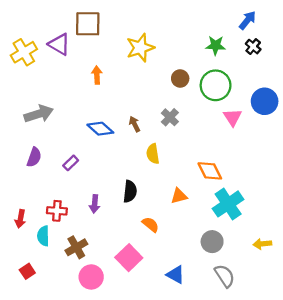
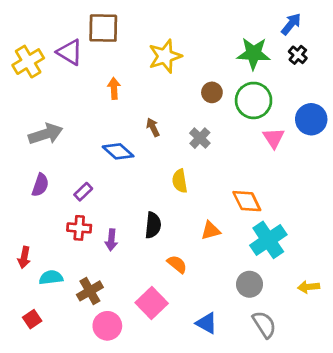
green star: (216, 45) -> (254, 54), size x1.4
brown arrow: (135, 124) -> (153, 127), moved
red cross: (57, 211) -> (79, 228), moved
cyan semicircle: (43, 236) -> (51, 278), turned 84

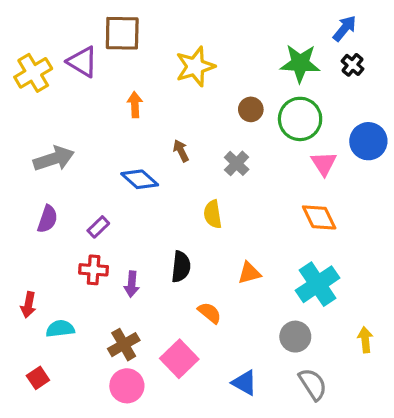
orange diamond: (247, 201) -> (319, 217), moved
yellow arrow: (309, 287) -> (365, 340), turned 90
brown cross: (90, 291) -> (124, 345), moved

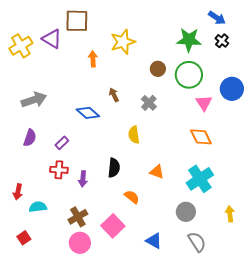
blue arrow: (345, 28) -> (217, 18), turned 84
orange arrow: (135, 105) -> (93, 59), moved
orange triangle: (249, 273) -> (157, 172), turned 35

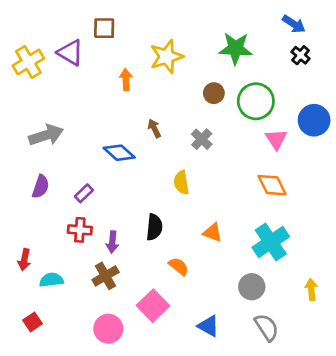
brown square: (77, 21) -> (104, 28), size x0.7
green star: (189, 40) -> (236, 48), moved
brown cross: (78, 217) -> (106, 276), moved

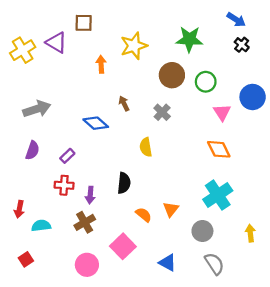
brown circle: (214, 93) -> (172, 75), size x1.5
green circle: (256, 101) -> (206, 82), size x0.7
orange triangle: (213, 233) -> (171, 209), moved, turned 49

